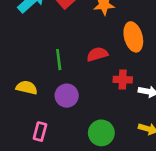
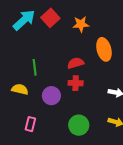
green line: (59, 60) -> (35, 67), moved
red cross: (123, 80) -> (76, 83), moved

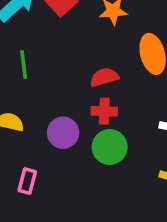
green line: (35, 67) -> (24, 65), moved
green circle: (79, 125) -> (110, 147), moved

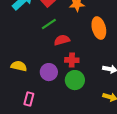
green line: (24, 65) -> (49, 24), moved, turned 63
red semicircle: (104, 77) -> (62, 40), moved

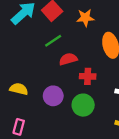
red cross: (72, 60) -> (88, 76), moved
pink rectangle: (29, 99) -> (19, 127), moved

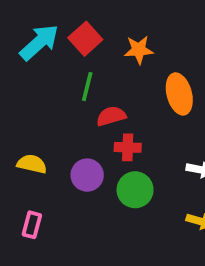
green line: (53, 41) -> (87, 87), turned -42
red cross: (88, 76) -> (128, 147), moved

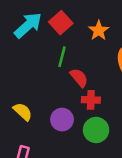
orange star: (139, 50) -> (99, 31), turned -30
red semicircle: (111, 116) -> (79, 78), turned 66
yellow semicircle: (32, 164) -> (23, 112), turned 30

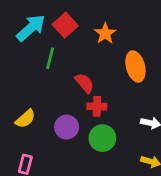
green line: (62, 57) -> (50, 58), moved
yellow semicircle: (23, 112) -> (25, 119), turned 96

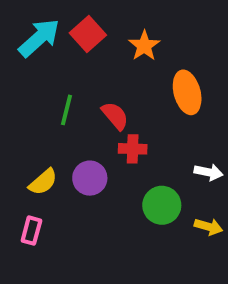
green line: (50, 58) -> (66, 110), moved
yellow semicircle: (25, 119) -> (43, 182), moved
green circle: (102, 138) -> (162, 205), moved

